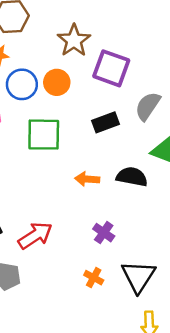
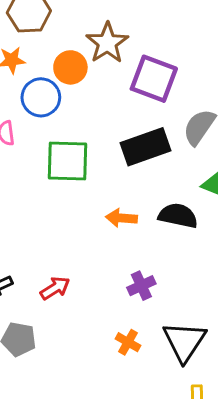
orange circle: (57, 82) -> (70, 67), moved
black rectangle: (105, 122) -> (146, 147), size x1.4
purple cross: (104, 233) -> (141, 286), turned 30
red arrow: (35, 235) -> (55, 288), size x0.7

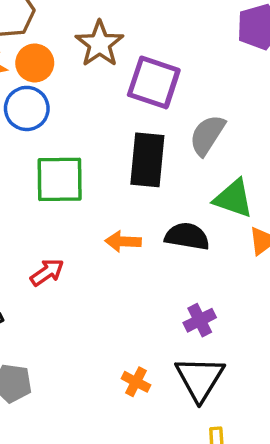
orange circle: (70, 67) -> (35, 63), moved
black rectangle: (146, 147) -> (147, 160), turned -63
purple cross: (141, 286) -> (200, 320), moved
red arrow: (55, 288) -> (47, 272), moved

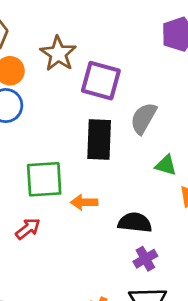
green square: (60, 179) -> (44, 179), moved
green triangle: (233, 198) -> (166, 165), size x0.7
black semicircle: (187, 236) -> (135, 223), moved

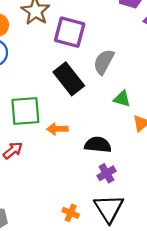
black rectangle: (99, 139) -> (69, 79), turned -40

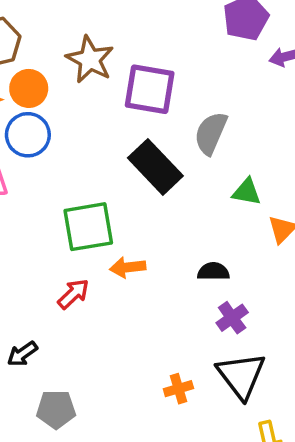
orange arrow: (57, 129) -> (128, 267), moved
black semicircle: (98, 145) -> (213, 272), size x0.7
orange cross: (71, 213) -> (178, 389), turned -35

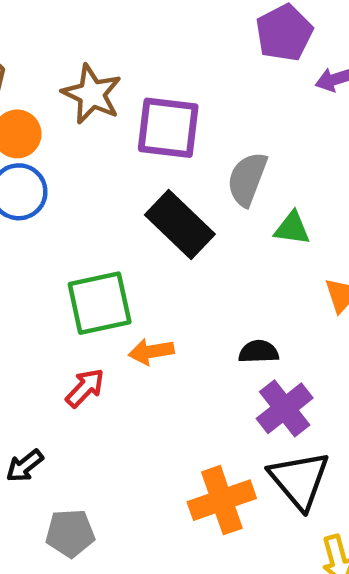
green triangle: (247, 192) -> (292, 228), moved
purple cross: (232, 318) -> (285, 408), size x1.4
orange cross: (178, 389) -> (222, 500), size x1.8

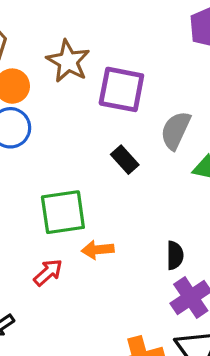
black rectangle: (180, 224) -> (125, 160), size x0.6
black semicircle: (259, 352) -> (175, 255), turned 88

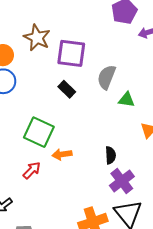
black rectangle: (125, 160) -> (67, 89), moved
green square: (63, 212) -> (39, 132), turned 36

